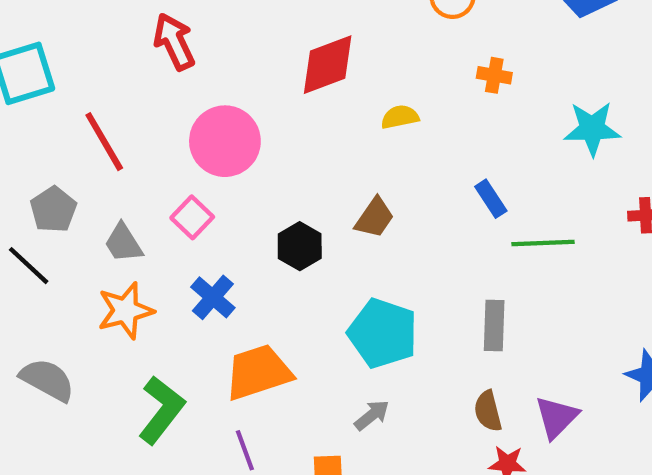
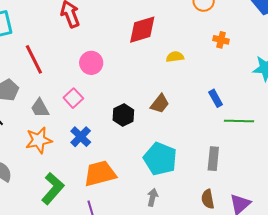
pink circle: (225, 141) -> (91, 63), size x0.7
gray arrow: (372, 415) -> (153, 197), turned -42

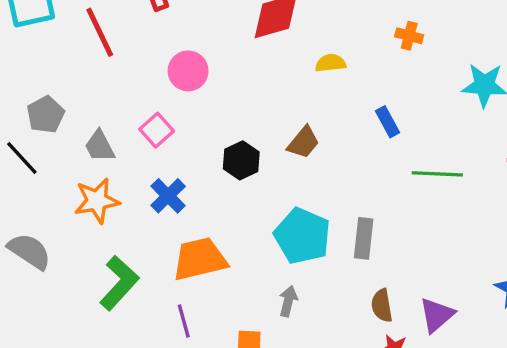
red line: (34, 59) -> (100, 32), moved
blue rectangle: (216, 98) -> (387, 122), moved
gray rectangle: (213, 159) -> (364, 238), moved

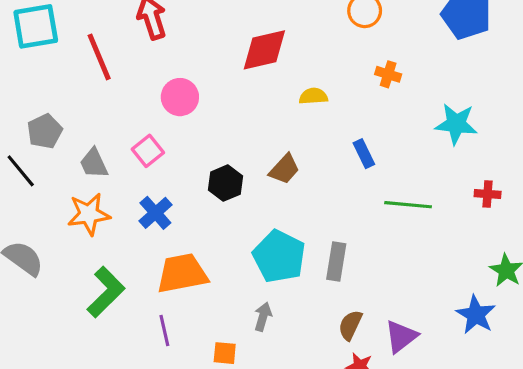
brown semicircle: (382, 305) -> (350, 325), turned 32

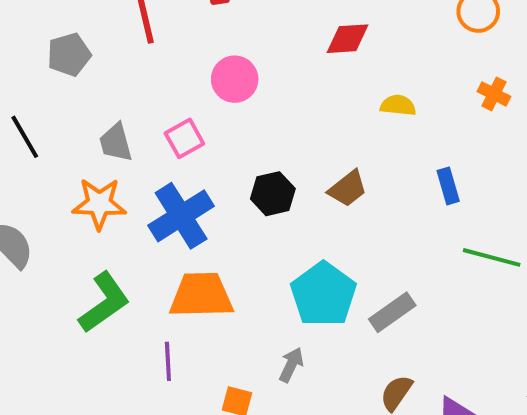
red diamond: (264, 50) -> (348, 39), size x0.7
gray pentagon: (45, 131) -> (69, 55), moved
blue cross: (155, 213) -> (181, 216), size x1.5
gray rectangle: (336, 261) -> (392, 312), turned 36

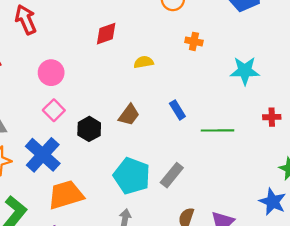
pink square: (184, 138) -> (54, 110), moved
blue rectangle: (448, 186) -> (177, 110), moved

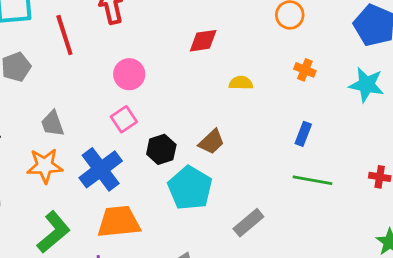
cyan star: (245, 71) -> (366, 85), moved
blue rectangle: (177, 110) -> (303, 134), moved, turned 42
cyan pentagon: (132, 176) -> (190, 188), moved

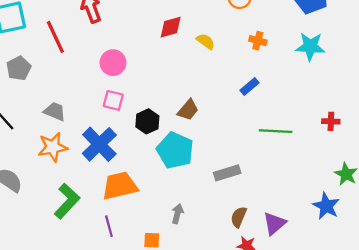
yellow semicircle: (241, 83) -> (206, 41), moved, turned 42
pink square: (124, 119) -> (113, 100), turned -35
gray trapezoid: (53, 124) -> (55, 111), turned 140
blue rectangle: (303, 134) -> (249, 87), moved, turned 36
gray rectangle: (248, 223) -> (227, 173), turned 30

